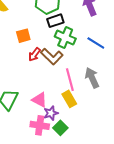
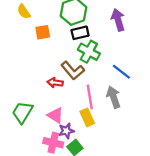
orange square: (23, 36) -> (43, 32), moved
blue line: (96, 43) -> (121, 72), moved
red arrow: (34, 55) -> (55, 83), moved, turned 56

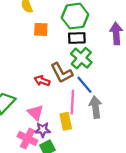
blue line: (121, 72) -> (85, 85), moved

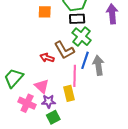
blue line: (85, 85) -> (85, 60), turned 60
gray arrow: (95, 107) -> (98, 65), moved
pink cross: (27, 138) -> (27, 103), moved

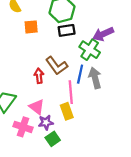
purple arrow: (112, 14) -> (103, 34), moved, turned -102
green cross: (81, 37) -> (90, 50), moved
red arrow: (47, 58) -> (39, 76), turned 72

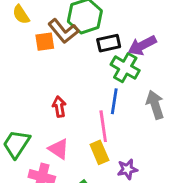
black rectangle: (67, 30) -> (109, 43), moved
brown L-shape: (57, 66) -> (63, 31), moved
gray arrow: (95, 78) -> (155, 105), moved
purple star: (46, 122) -> (127, 169), moved

